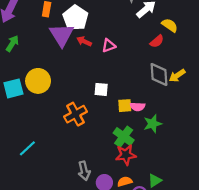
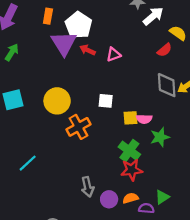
yellow circle: (38, 81) -> (57, 101), moved

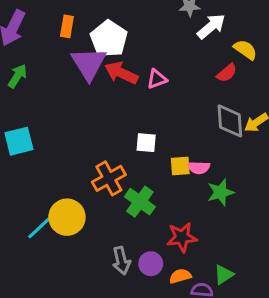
red arrow: (88, 50) -> (121, 73), size x1.5
yellow circle: (57, 101) -> (67, 217), moved
green cross: (129, 151) -> (140, 202), moved
purple circle: (109, 199) -> (151, 264), moved

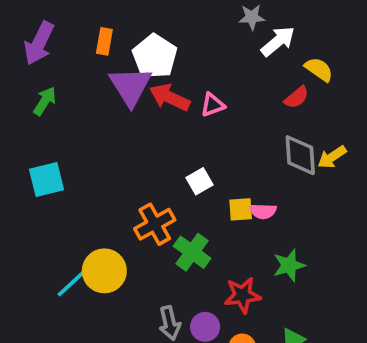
white square: (146, 143) -> (200, 181), turned -35
green star: (221, 192) -> (289, 265), moved

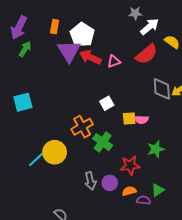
red semicircle: (297, 97) -> (147, 54), moved, size x1.6
green arrow: (45, 101) -> (25, 49), moved

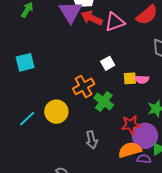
pink triangle: (114, 61) -> (115, 22), size x1.5
cyan line: (36, 159) -> (27, 119), moved
purple circle: (110, 183) -> (145, 136), moved, size x1.6
orange semicircle: (129, 191) -> (130, 150), size x1.6

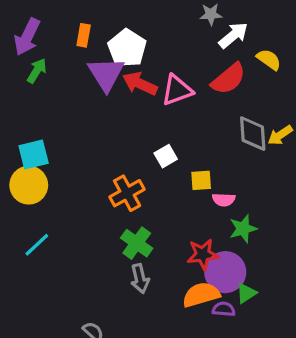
pink semicircle: (142, 79) -> (224, 200), moved
green cross: (104, 102) -> (137, 243), moved
yellow circle: (56, 112) -> (29, 185), moved

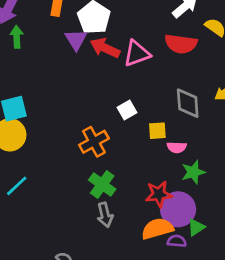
green arrow: (37, 71) -> (17, 37), turned -35
purple triangle: (106, 74) -> (76, 40), size x0.7
red semicircle: (229, 79) -> (181, 44), turned 48
gray diamond: (253, 134) -> (188, 103), moved

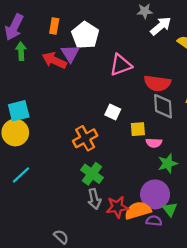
red semicircle: (181, 44) -> (157, 83), moved
red arrow: (105, 48) -> (54, 60), moved
white square: (127, 110) -> (113, 112), turned -35
red star: (159, 194) -> (117, 207), moved
green triangle: (196, 227) -> (170, 209), turned -35

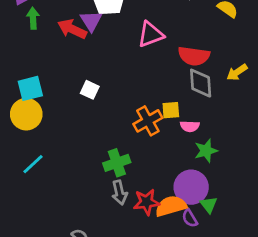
white square: (113, 112) -> (90, 90), moved
orange cross: (85, 138) -> (148, 121), moved
green cross: (92, 174) -> (117, 163), turned 35
purple semicircle: (154, 221) -> (190, 218), turned -126

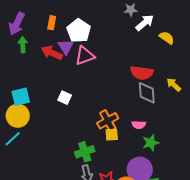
pink triangle: (151, 34) -> (85, 56), moved
yellow arrow: (237, 72) -> (174, 85), turned 77
yellow square: (171, 110) -> (112, 135), moved
cyan line: (33, 164) -> (13, 139), moved

